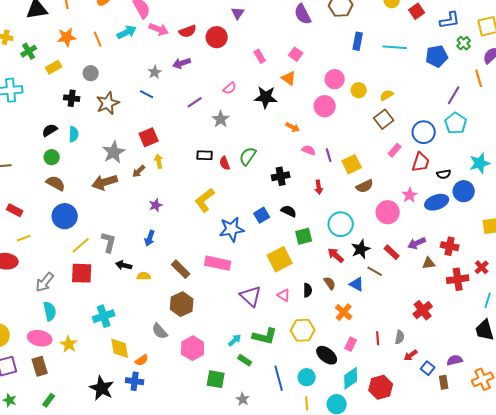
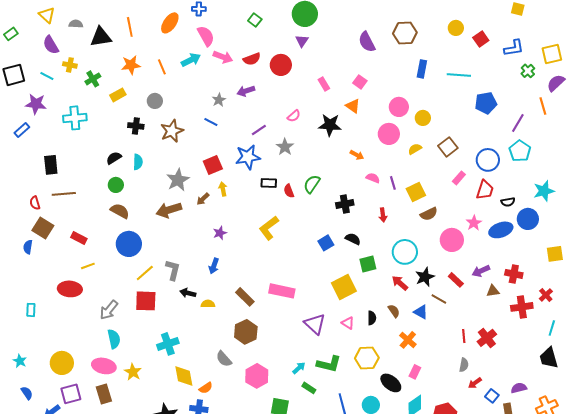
blue pentagon: (437, 56) -> (486, 103), moved
yellow semicircle: (387, 95) -> (415, 149), moved
blue star: (232, 229) -> (248, 157), moved
red line: (378, 338) -> (464, 336), moved

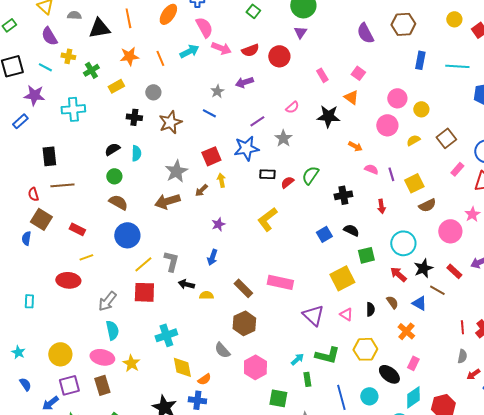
red semicircle: (289, 191) -> (287, 182), turned 72
green rectangle: (309, 388) -> (307, 379), turned 48

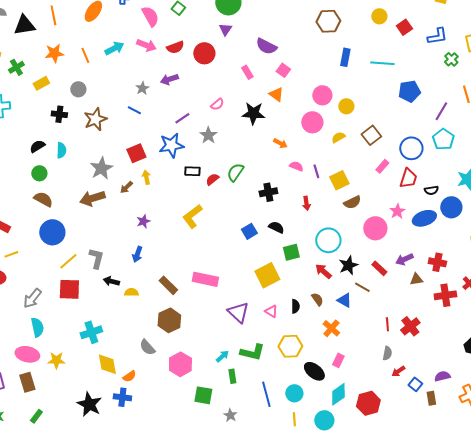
pink semicircle: (204, 27) -> (150, 16), moved
purple semicircle: (365, 33) -> (266, 46), moved, turned -35
yellow star: (131, 363) -> (56, 360), turned -30

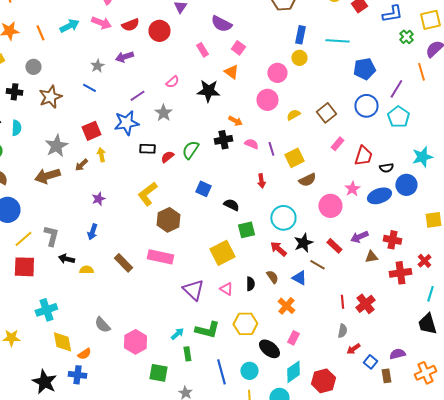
yellow circle: (346, 106) -> (299, 58), moved
blue circle: (411, 148) -> (366, 106), moved
black cross: (268, 192) -> (223, 140), moved
blue square: (249, 231) -> (203, 189), moved, turned -35
brown hexagon: (169, 320) -> (168, 220), moved

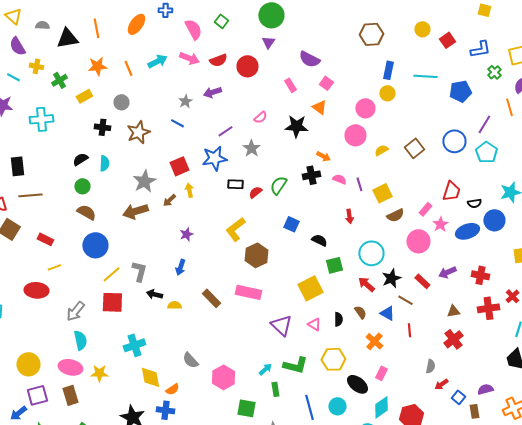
blue pentagon: (364, 69) -> (460, 91), moved
pink rectangle: (337, 144) -> (425, 209), moved
brown triangle: (371, 257) -> (453, 311), moved
red line: (342, 302) -> (409, 330), moved

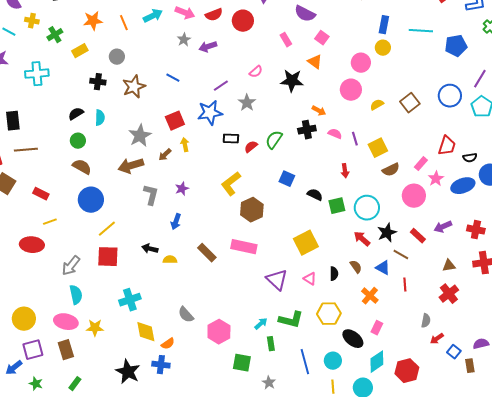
gray star: (185, 101) -> (184, 40), moved
green square: (334, 265) -> (337, 206), moved
gray L-shape: (139, 271) -> (151, 195), moved

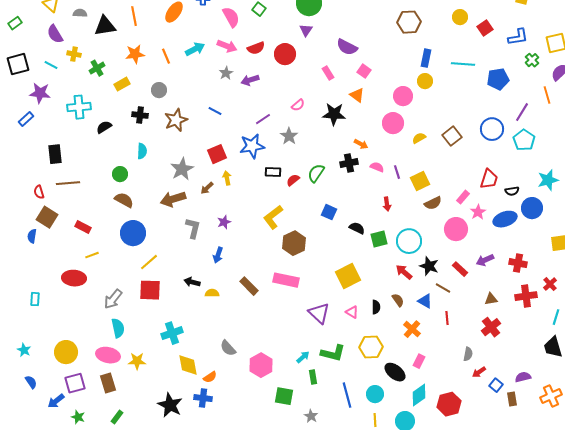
black semicircle: (76, 114) -> (104, 127), moved
black star: (387, 233) -> (429, 266), turned -30

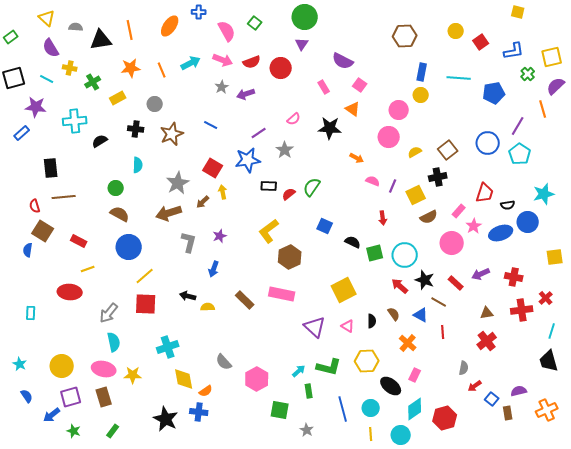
red square: (217, 154) -> (213, 168), turned -36
black cross: (349, 163) -> (438, 177), moved
purple line: (397, 172) -> (393, 186), turned 40

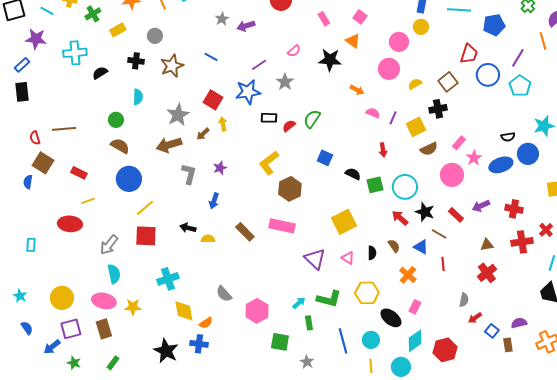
black rectangle: (51, 168) -> (22, 92), moved
red trapezoid: (485, 193) -> (469, 54), moved

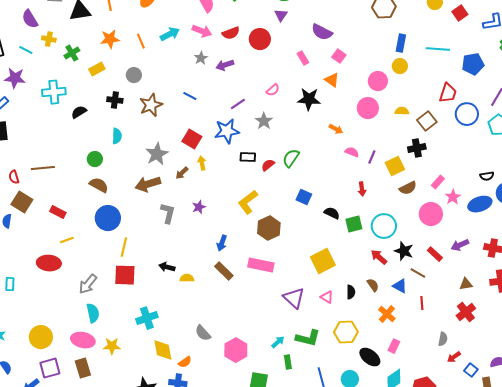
yellow semicircle: (415, 84) -> (402, 111), moved, turned 32
blue arrow: (214, 201) -> (222, 243), moved
yellow line: (145, 208) -> (124, 247), turned -36

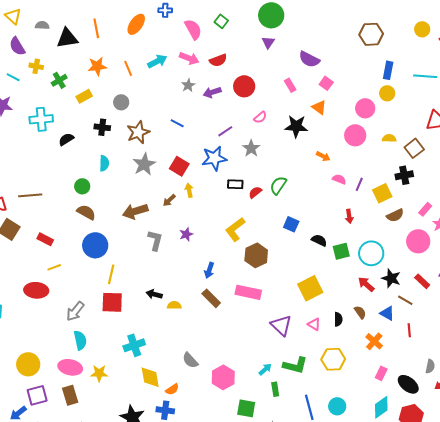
red circle: (260, 39) -> (244, 86), moved
gray star: (157, 154) -> (144, 164), moved
black ellipse: (370, 357) -> (408, 384), moved

